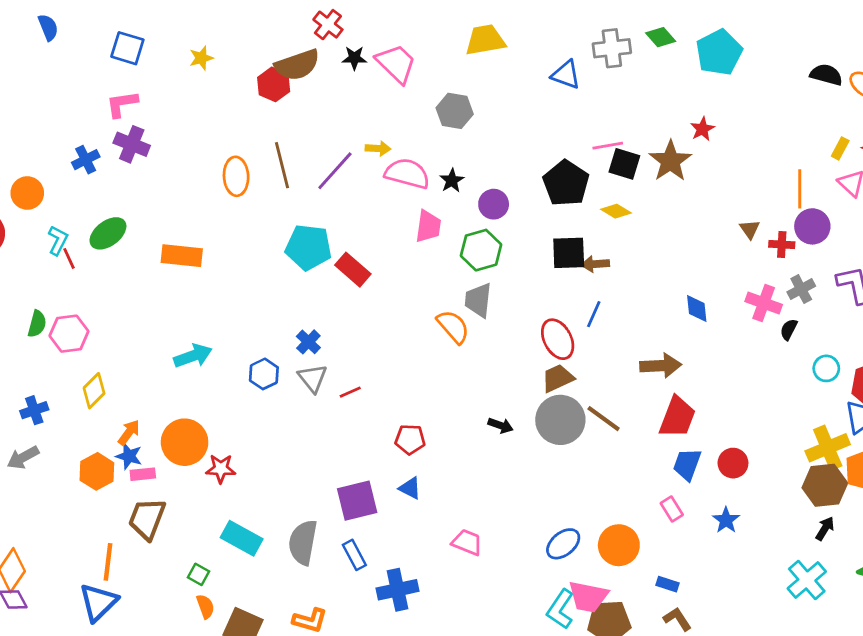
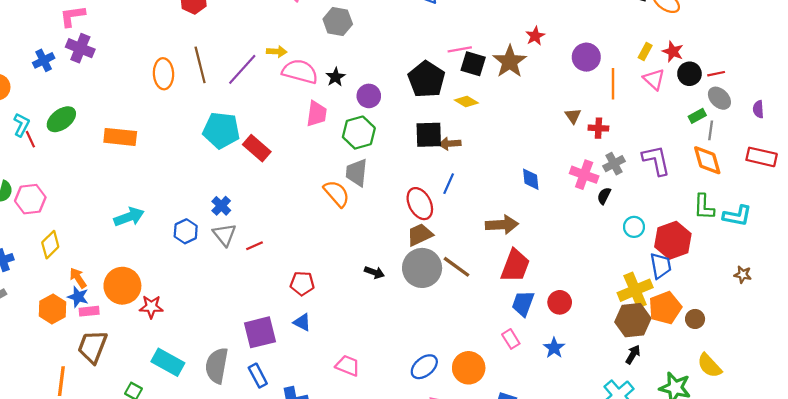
purple circle: (812, 226) -> (586, 57), moved
orange arrow: (129, 432) -> (78, 278), turned -70

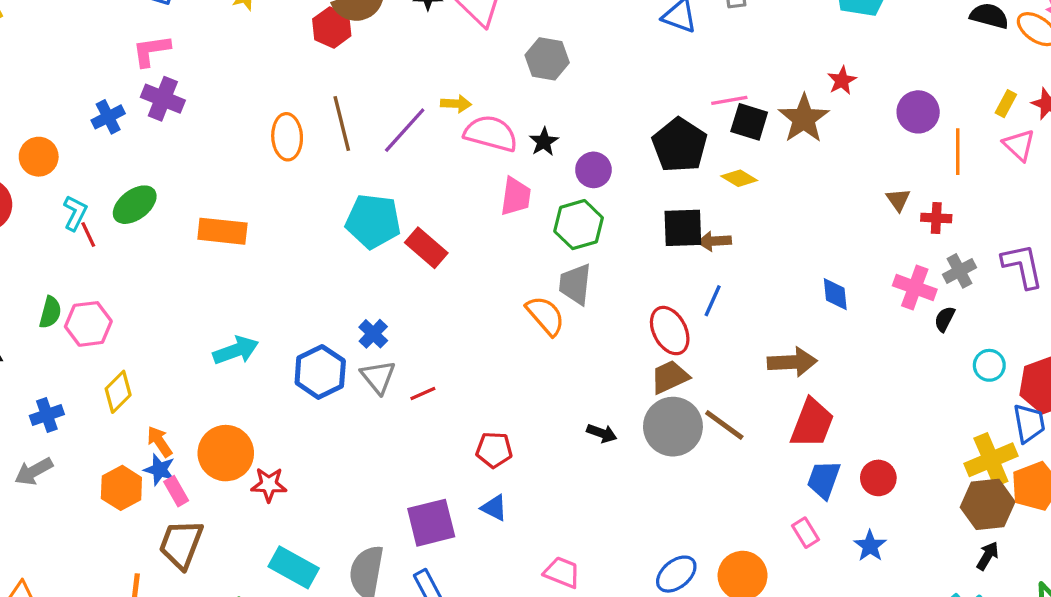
blue hexagon: (186, 231) -> (320, 372), size x1.4
pink rectangle: (89, 311) -> (176, 491), turned 66

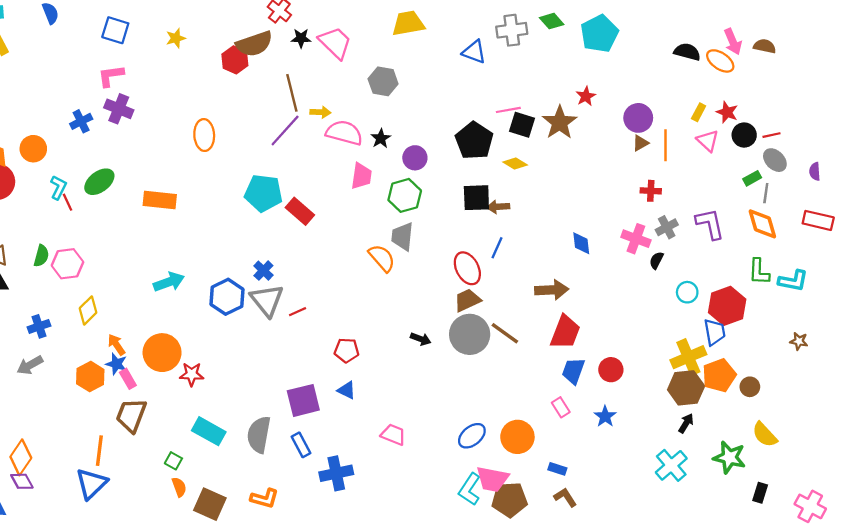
brown line: (342, 124) -> (292, 93), moved
brown triangle: (898, 200) -> (640, 143), moved, turned 36
gray triangle: (378, 377) -> (267, 300), size x1.4

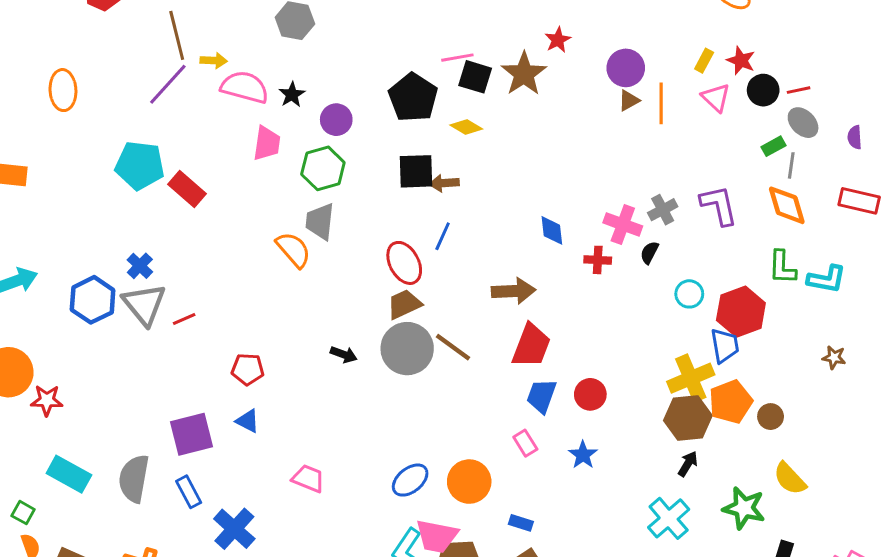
red cross: (651, 191) -> (598, 260), moved
blue cross: (336, 473) -> (234, 529), turned -36

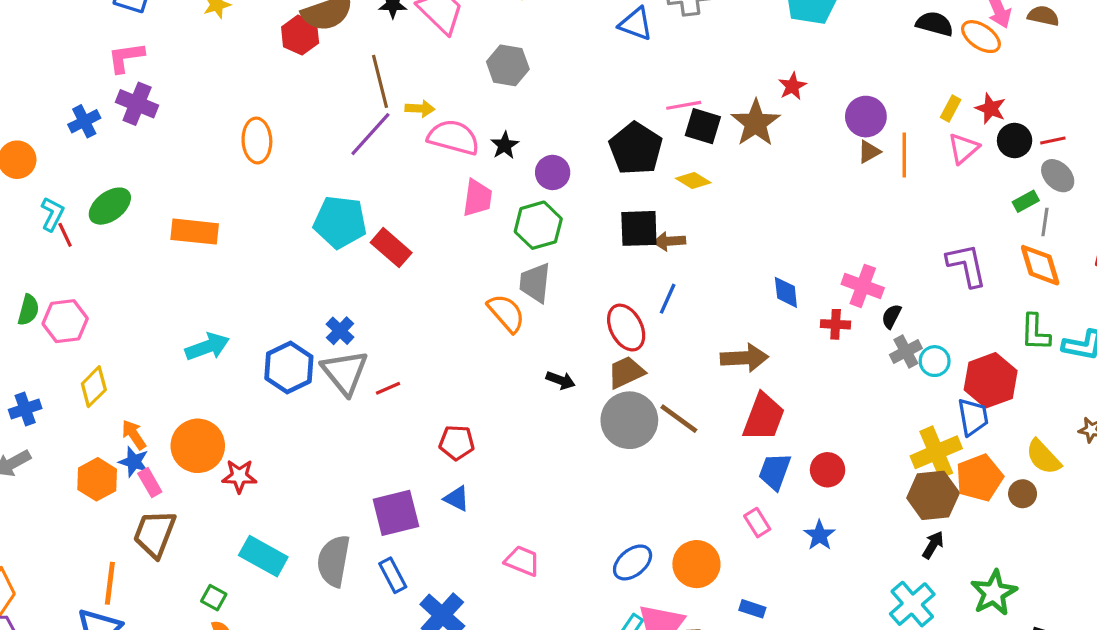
pink triangle: (716, 97) -> (963, 148), turned 36
gray cross: (663, 210) -> (906, 351), moved
black arrow: (344, 354) -> (561, 380), moved
yellow semicircle: (790, 479) -> (1043, 457), moved
green star: (744, 508) -> (994, 593), turned 30

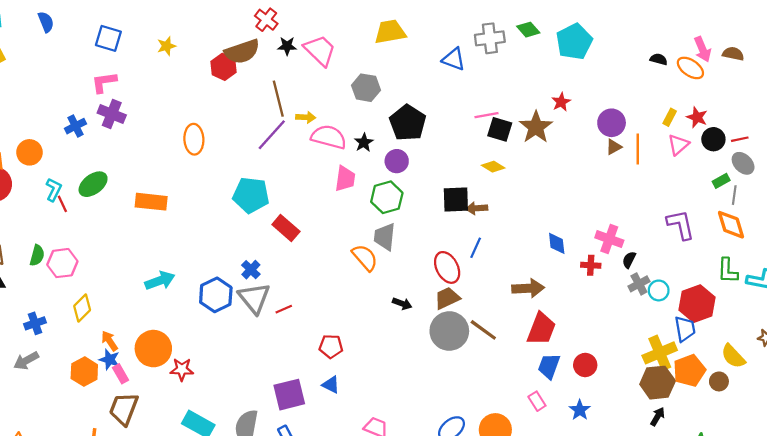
black semicircle: (935, 24) -> (659, 59), size x0.7
black pentagon: (636, 148) -> (408, 123), moved
red rectangle: (391, 248) -> (286, 228), moved

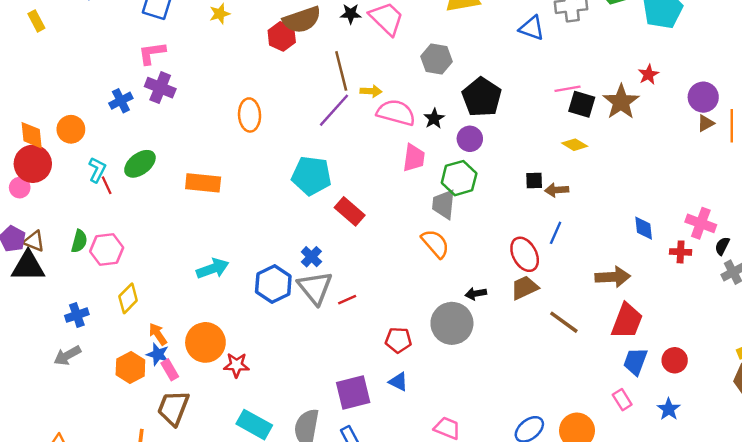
black square: (456, 199) -> (534, 180), size x0.6
gray trapezoid: (385, 237) -> (444, 204), moved
black arrow: (402, 304) -> (476, 294), turned 150
gray circle: (449, 331) -> (452, 323), moved

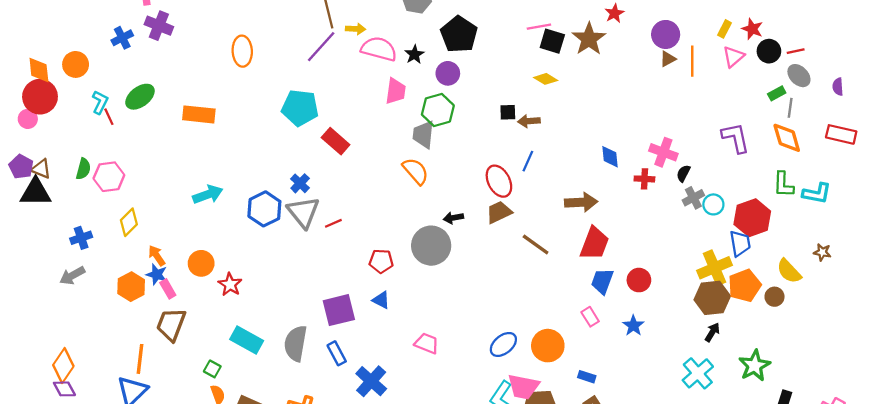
orange circle: (205, 342) -> (201, 263), size x0.7
red star: (236, 365) -> (230, 284), turned 30

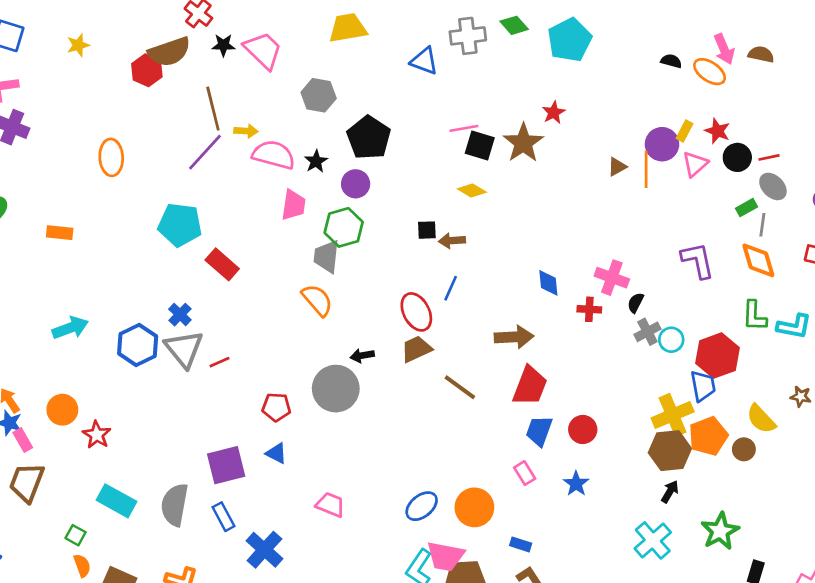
purple circle: (666, 34) -> (662, 144), moved
orange rectangle: (199, 114) -> (60, 233), size x0.7

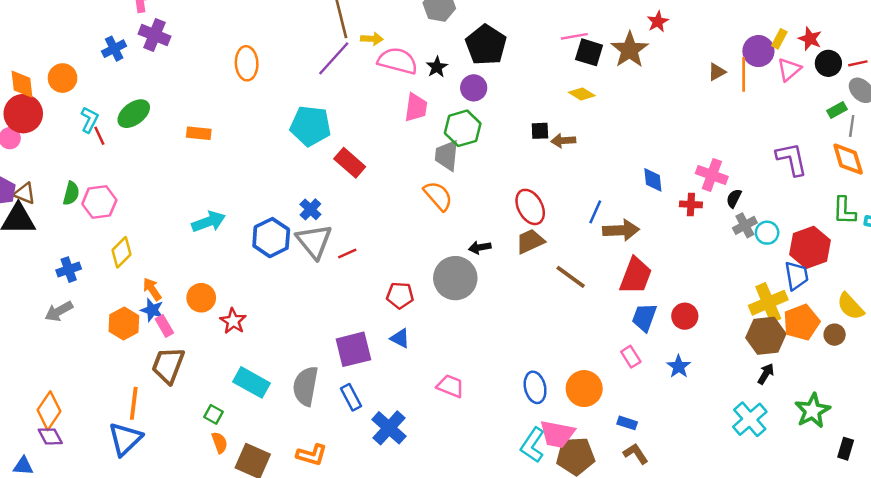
blue line: (451, 288) -> (595, 212), moved
blue ellipse: (422, 506) -> (535, 387), turned -64

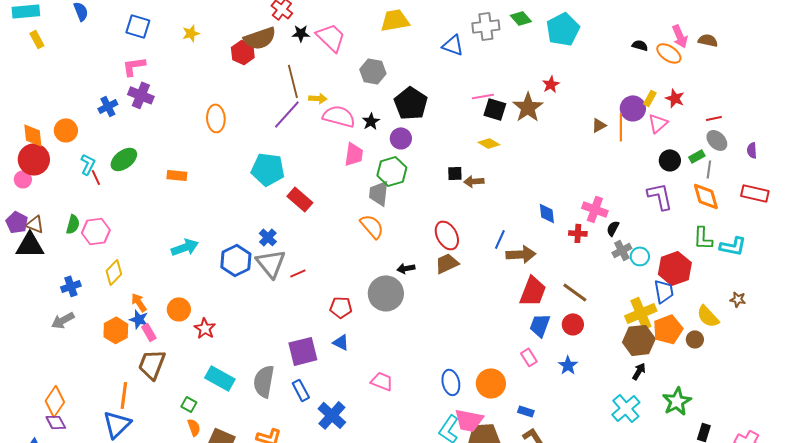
black circle: (828, 63) -> (670, 160), moved
brown line: (571, 277) -> (575, 292), moved

